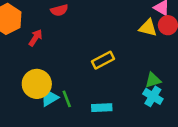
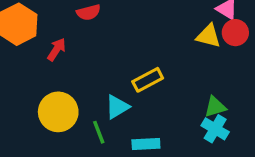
cyan triangle: (49, 98) -> (117, 107), moved

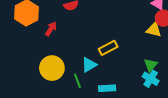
yellow triangle: (208, 36) -> (154, 30), moved
green triangle: (215, 107) -> (151, 65), turned -32

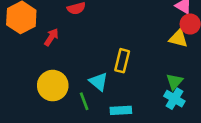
yellow rectangle: (108, 48) -> (122, 61), turned -48
cyan triangle: (89, 65) -> (99, 82), turned -49

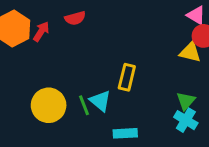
red arrow: (51, 37) -> (41, 31), moved
green line: (84, 101) -> (84, 105), moved

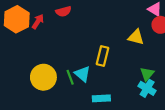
yellow triangle: (190, 52) -> (136, 37), moved

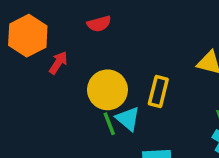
red arrow: (38, 21) -> (58, 63), moved
yellow circle: (43, 77) -> (107, 90), moved

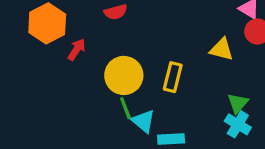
cyan triangle: (128, 119) -> (143, 121), moved

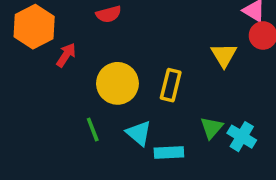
yellow triangle: (222, 49) -> (224, 55), turned 45
green triangle: (238, 103) -> (212, 128), moved
green line: (125, 108) -> (93, 130), moved

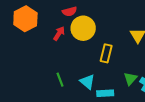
red arrow: (66, 55) -> (59, 33), moved
yellow circle: (117, 83) -> (83, 28), moved

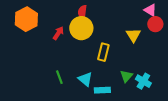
red semicircle: (69, 11) -> (82, 12), moved, turned 112

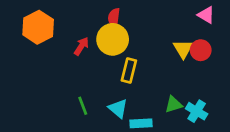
red circle: (155, 24) -> (201, 50), moved
yellow rectangle: (103, 52) -> (129, 71), moved
green triangle: (126, 76) -> (174, 104), turned 32

